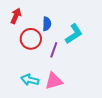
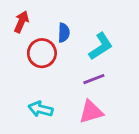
purple line: (54, 50) -> (94, 79), moved, turned 49
pink triangle: (54, 81) -> (91, 112), moved

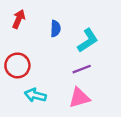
red circle: (42, 53) -> (17, 65), moved

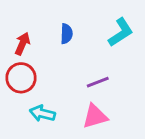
red arrow: (19, 19) -> (22, 44), moved
cyan L-shape: (88, 40) -> (121, 32), moved

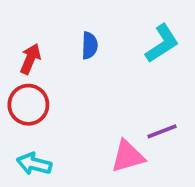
purple line: (98, 82) -> (162, 131), moved
cyan arrow: (42, 113) -> (34, 164), moved

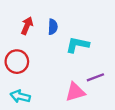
cyan L-shape: (162, 44) -> (78, 45), moved, turned -135
red arrow: (30, 59) -> (27, 26), moved

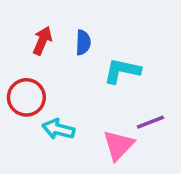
pink triangle: (75, 92) -> (119, 145), turned -30
cyan arrow: (20, 96) -> (58, 129), moved

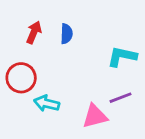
cyan L-shape: (122, 71) -> (122, 56), moved
pink triangle: (119, 145) -> (95, 116), turned 32

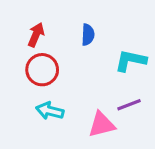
blue semicircle: (67, 34) -> (88, 35), moved
red circle: (21, 78) -> (42, 70), moved

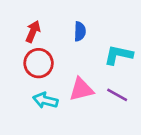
purple line: (129, 105) -> (117, 95), turned 50
pink triangle: (102, 125) -> (81, 89), moved

